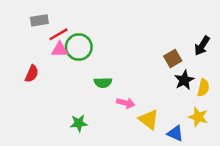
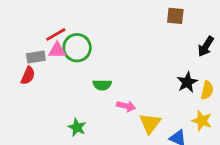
gray rectangle: (39, 20) -> (36, 57), moved
brown square: (173, 58) -> (175, 16), moved, turned 36
yellow triangle: (149, 119) -> (150, 123), turned 30
green star: (79, 123) -> (77, 127), turned 30

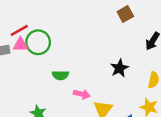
brown square: (175, 16) -> (125, 14), turned -35
black star: (187, 82) -> (119, 68), moved

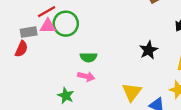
pink arrow: (82, 94) -> (86, 76), moved

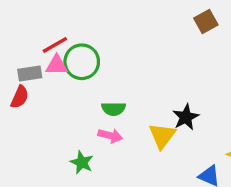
black star: (149, 50) -> (186, 117), moved
yellow triangle: (132, 92) -> (162, 136), moved

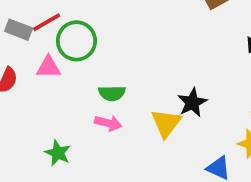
pink triangle: (57, 65) -> (48, 67), moved
gray rectangle: (30, 74) -> (19, 30), moved, turned 30
green star: (82, 162) -> (58, 153), moved

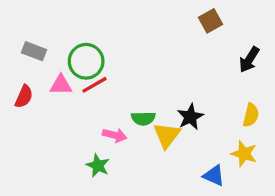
red line: (47, 22) -> (94, 85), moved
green semicircle: (112, 93) -> (143, 118), moved
green star: (58, 153) -> (98, 166), moved

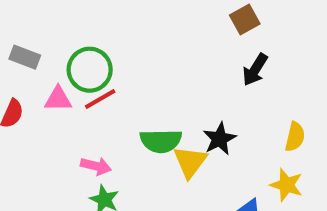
black arrow: (249, 60) -> (255, 70), moved
green semicircle: (143, 118) -> (161, 141), size x1.4
pink arrow: (115, 135) -> (96, 166), moved

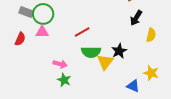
green circle: (90, 70) -> (43, 14), moved
red line: (100, 99) -> (82, 32), moved
yellow semicircle: (295, 137) -> (151, 35), moved

